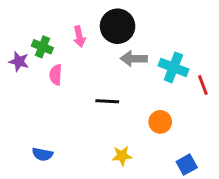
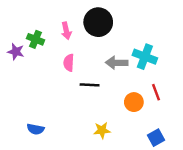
gray arrow: (134, 59) -> (117, 63), moved
pink semicircle: (56, 75) -> (69, 63), moved
red line: (203, 85) -> (156, 92), moved

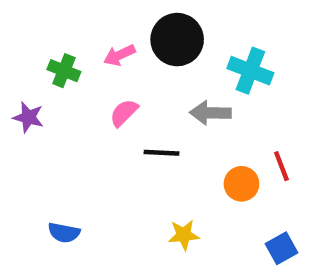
pink arrow: (66, 31) -> (119, 55), turned 77
purple star: (16, 52) -> (28, 117), moved
cyan cross: (145, 57) -> (250, 71), moved
pink semicircle: (69, 63) -> (124, 113), turned 42

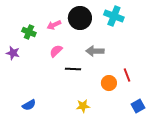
cyan cross: (250, 71) -> (114, 16), moved
blue semicircle: (64, 233) -> (29, 105), turned -40
blue square: (281, 248) -> (138, 106), moved

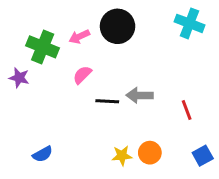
cyan cross: (114, 16) -> (190, 23), moved
green cross: (29, 32) -> (43, 47), size x1.5
gray arrow: (95, 51) -> (140, 95), moved
orange circle: (109, 83) -> (150, 153), moved

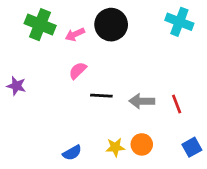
green cross: (43, 47) -> (40, 25), moved
purple star: (19, 78) -> (16, 86), moved
gray arrow: (140, 95) -> (142, 101), moved
blue semicircle: (43, 154) -> (72, 153), moved

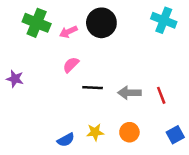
yellow star: (115, 147) -> (95, 132), moved

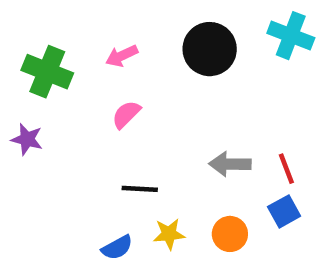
green cross: (37, 23) -> (47, 72), moved
black circle: (101, 23) -> (210, 49), moved
black line: (93, 88) -> (140, 189), moved
blue square: (175, 135) -> (284, 211), moved

